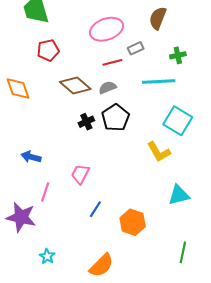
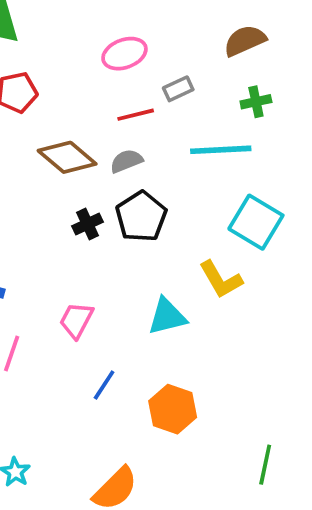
brown semicircle: (158, 18) -> (245, 41), moved, turned 45
pink ellipse: (106, 29) -> (124, 54), size x0.7
cyan triangle: (179, 195) -> (167, 317), moved

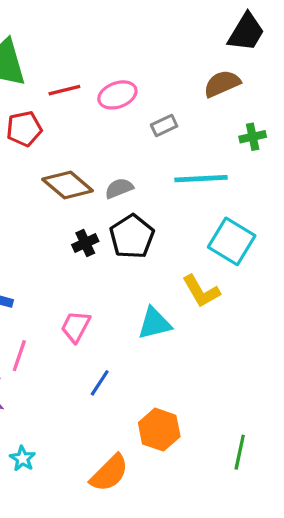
green cross: (256, 102) -> (253, 137), moved
red line: (136, 115) -> (64, 90), moved
orange hexagon: (173, 409) -> (159, 430), moved

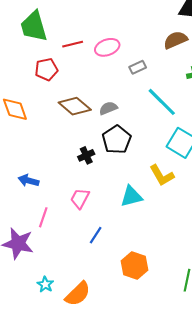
cyan line: (201, 179) -> (162, 102), turned 48
black cross: (85, 243) -> (86, 155), moved
orange semicircle: (109, 473) -> (78, 294), moved

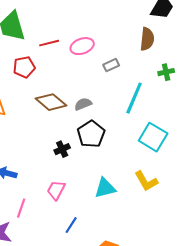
brown semicircle: (175, 40) -> (147, 39), turned 120
cyan line: (162, 102) -> (134, 98), turned 68
yellow L-shape: (162, 175) -> (146, 181), moved

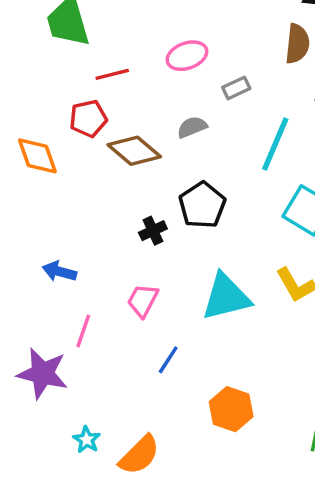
red line: (49, 43) -> (112, 74), moved
red pentagon: (24, 67) -> (88, 119), moved
gray semicircle: (83, 104) -> (192, 127), moved
cyan triangle: (105, 188) -> (226, 297), size x1.4

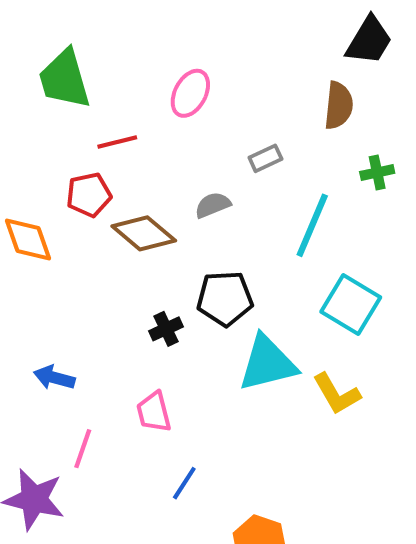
pink ellipse: (187, 56) -> (190, 93), moved, turned -42
black pentagon: (202, 205) -> (225, 298), turned 30
cyan triangle: (226, 297) -> (268, 363), moved
pink trapezoid: (143, 300) -> (154, 412), turned -42

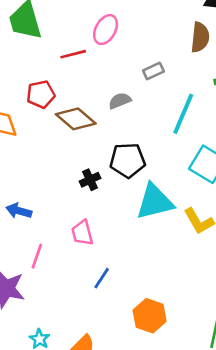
red line: (117, 142) -> (73, 54), moved

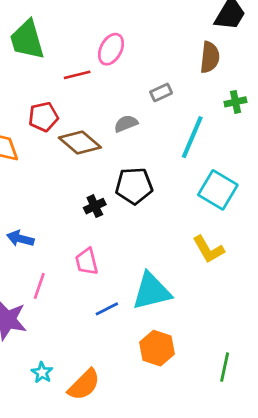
cyan triangle: (155, 202) -> (152, 291), moved
blue line: (102, 278) -> (107, 309), turned 30

